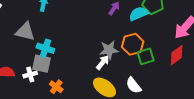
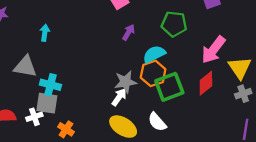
cyan semicircle: (139, 14) -> (154, 54), moved
green square: (146, 56) -> (169, 87), size x1.4

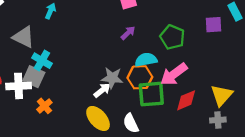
pink arrow: (213, 50) -> (174, 74), moved
white cross: (34, 117) -> (19, 86), size x1.5

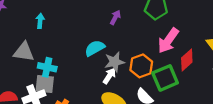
cyan semicircle: (146, 60) -> (95, 48), moved
orange hexagon: (140, 77) -> (141, 66), moved
green square: (151, 94) -> (165, 78), moved

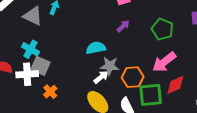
gray triangle: (24, 52) -> (33, 16), moved
cyan cross: (47, 67) -> (30, 49), moved

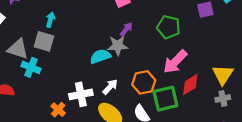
gray triangle: (33, 16) -> (18, 49), moved
gray square: (40, 66) -> (44, 41), moved
gray star: (110, 66) -> (118, 46), moved
white cross: (27, 74) -> (81, 94), moved

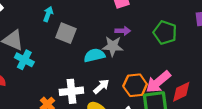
purple arrow: (126, 29) -> (123, 31), turned 48
gray square: (44, 41) -> (66, 33), moved
pink arrow: (175, 62) -> (158, 82), moved

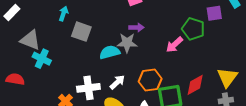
green pentagon: (165, 33) -> (193, 29), moved
pink arrow: (158, 82) -> (174, 45), moved, size x0.7

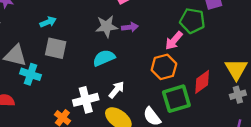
cyan arrow: (63, 14) -> (48, 22), turned 56
gray square: (81, 32) -> (56, 48), moved
gray star: (127, 43) -> (107, 26), moved
orange hexagon: (150, 80) -> (164, 67), moved

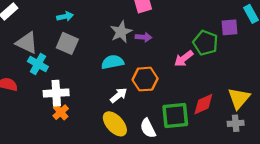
gray star: (107, 26) -> (121, 32), turned -30
orange hexagon: (164, 67) -> (145, 79), moved
white cross: (86, 100) -> (56, 93), moved

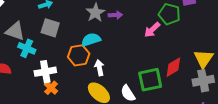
orange hexagon: (145, 79) -> (79, 55), moved
white arrow: (119, 95) -> (99, 68), turned -56
gray cross: (236, 123) -> (203, 81), size x1.5

